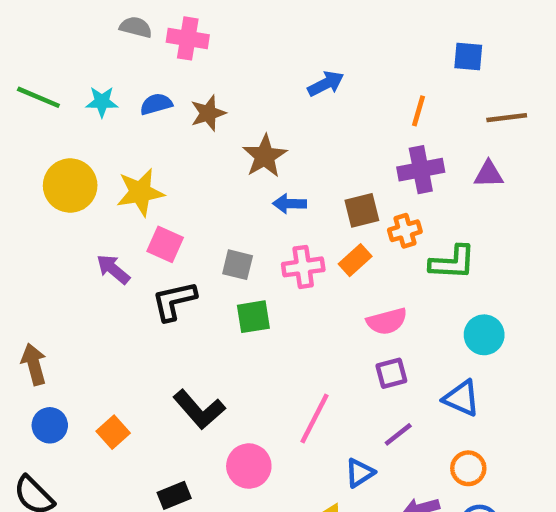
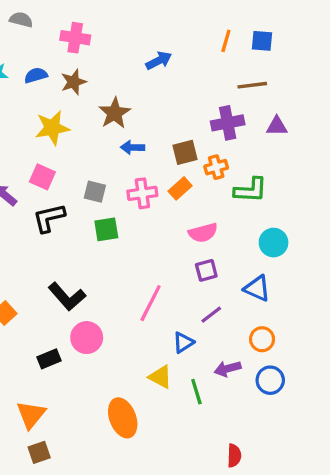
pink cross: (188, 38) -> (75, 38), moved
orange line: (419, 111) -> (226, 41), moved
brown line: (507, 118) -> (252, 85), moved
yellow star: (140, 192) -> (52, 128), moved
pink circle: (249, 466) -> (87, 338), moved

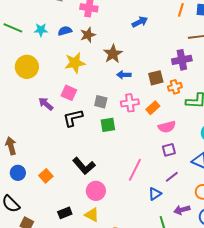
orange rectangle: (180, 188) -> (153, 108), moved
black rectangle: (49, 359) -> (65, 213), moved
yellow triangle: (160, 377) -> (92, 215), moved

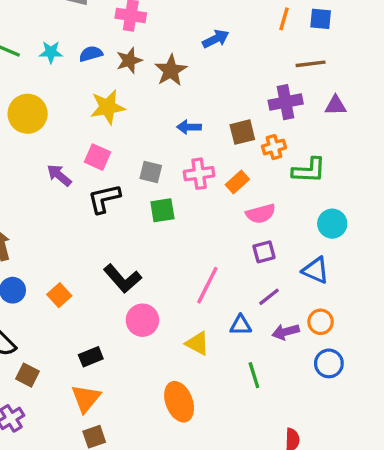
brown star: (113, 54) -> (171, 70), moved
blue triangle: (155, 194) -> (241, 325), turned 32
purple arrow: (182, 210) -> (286, 332), moved
yellow triangle: (92, 215) -> (197, 343), moved

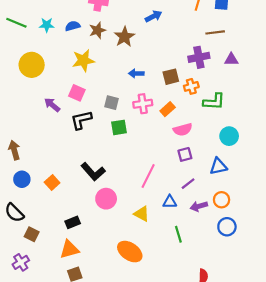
blue triangle: (316, 270) -> (218, 166), turned -36
orange triangle: (86, 398) -> (69, 249), turned 36
orange ellipse: (179, 402) -> (130, 252), turned -35

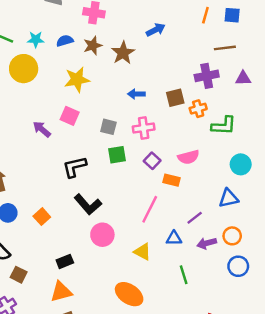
yellow circle: (32, 65) -> (24, 69), moved
orange rectangle: (168, 109) -> (172, 180), moved, turned 56
black L-shape: (81, 120) -> (75, 167), moved
purple square: (185, 154) -> (152, 161), moved, turned -32

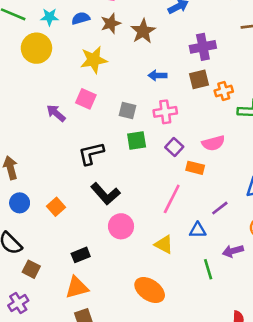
purple cross: (207, 76) -> (203, 47), moved
purple arrow: (207, 243) -> (233, 251), moved

